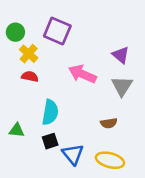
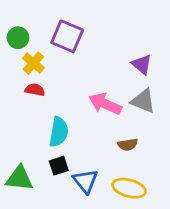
pink arrow: (82, 74) -> (105, 104), moved
gray triangle: (122, 86) -> (143, 101), turned -40
green triangle: (17, 130) -> (19, 178), moved, size x1.5

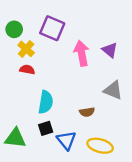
gray triangle: (143, 101) -> (113, 90), moved
pink arrow: (105, 104) -> (82, 53), moved, turned 55
brown semicircle: (128, 145) -> (87, 112), moved

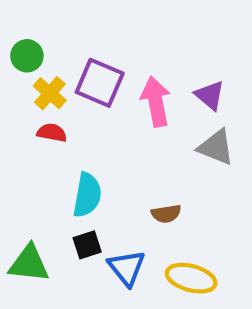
purple square: (52, 28) -> (100, 83), moved
gray triangle: (113, 90) -> (216, 147), moved

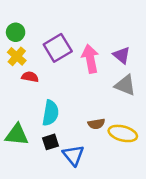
purple square: (100, 83) -> (58, 48), turned 36
yellow cross: (50, 93) -> (17, 56), moved
green triangle: (29, 264) -> (17, 135), moved
yellow ellipse: (191, 278) -> (123, 133), moved

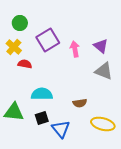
green circle: (16, 32) -> (20, 23), moved
pink arrow: (90, 59) -> (75, 49), size x0.7
cyan semicircle: (50, 113) -> (42, 94), turned -100
yellow ellipse: (123, 133) -> (103, 124), moved

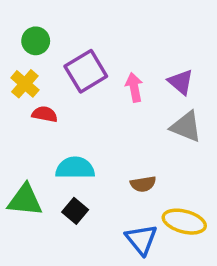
black square: (42, 118) -> (75, 211), turned -32
blue triangle: (61, 129) -> (141, 239), moved

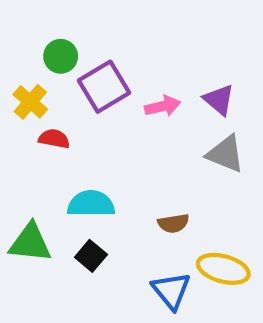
green circle: (36, 41) -> (61, 56), moved
pink arrow: (134, 87) -> (163, 106), turned 88

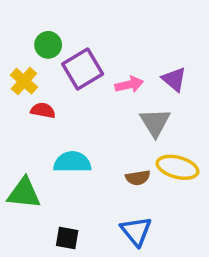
gray triangle: (225, 154) -> (155, 122), moved, turned 36
black square: (91, 256) -> (67, 238), moved, turned -30
yellow ellipse: (223, 269) -> (177, 167), moved

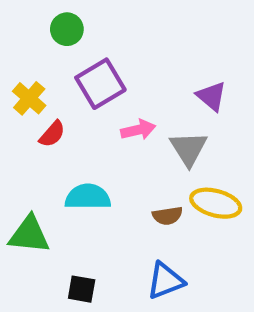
green circle: (48, 45) -> (67, 29), moved
pink arrow: (129, 85) -> (138, 130), moved
red semicircle: (43, 110) -> (52, 134), turned 120
blue triangle: (136, 231) -> (165, 281), turned 48

